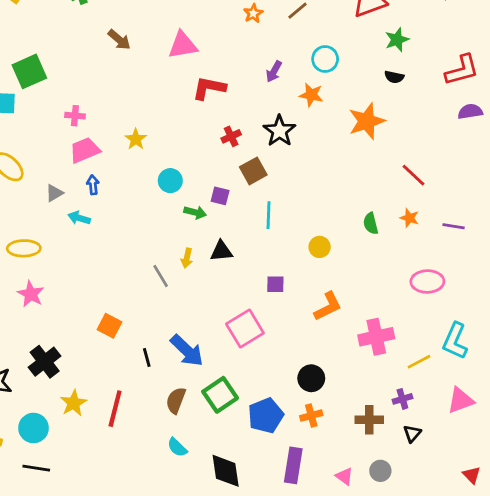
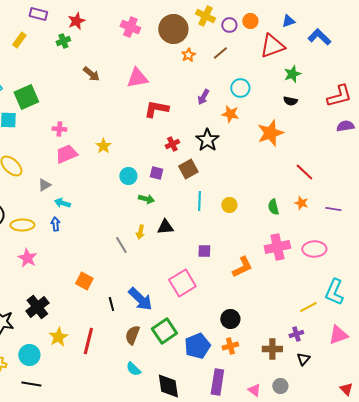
blue arrow: (93, 185) -> (55, 224), moved
purple square: (220, 196) -> (156, 173), moved
yellow circle: (320, 247) -> (229, 205), moved
pink cross: (376, 337) -> (277, 247), moved

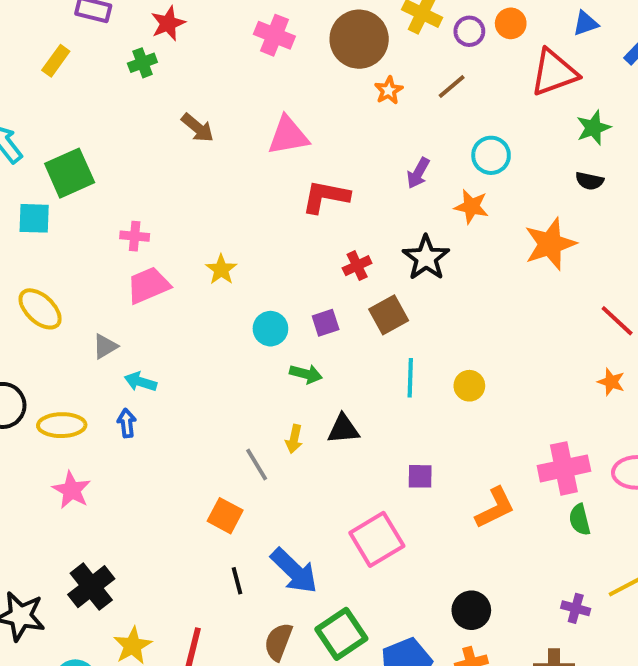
purple square: (156, 173) -> (326, 323), turned -32
green semicircle: (273, 207) -> (580, 520), moved
orange square: (84, 281) -> (225, 516), moved
purple cross: (296, 334) -> (576, 608), moved, turned 32

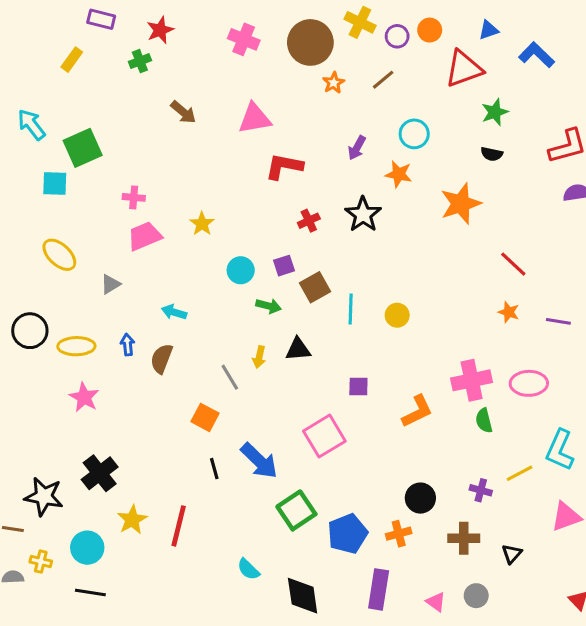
brown square: (389, 315) -> (315, 287), moved
cyan arrow: (140, 382) -> (174, 312), moved
black circle: (471, 610) -> (420, 498), moved
brown semicircle: (278, 642) -> (162, 359), moved

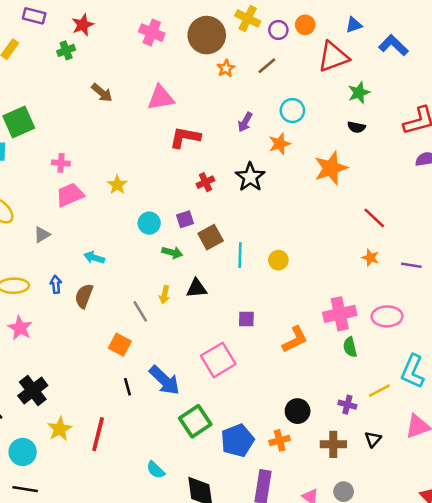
orange star: (399, 174) -> (280, 144), turned -30
black triangle: (512, 554) -> (373, 439), moved

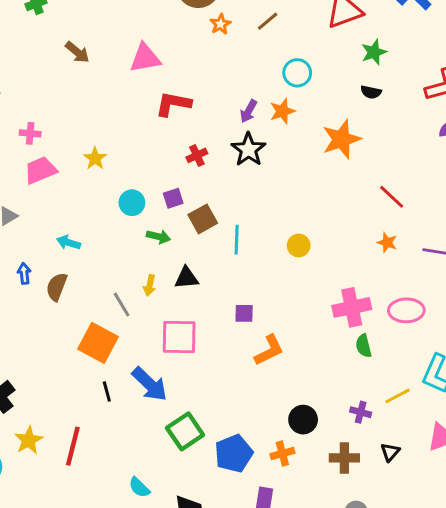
purple arrow: (245, 122) -> (248, 111), moved
yellow circle: (278, 260) -> (299, 245), moved
orange L-shape: (295, 339) -> (269, 350), moved
orange square: (120, 345) -> (98, 343), size x1.5
pink square: (218, 360) -> (179, 337), moved, turned 32

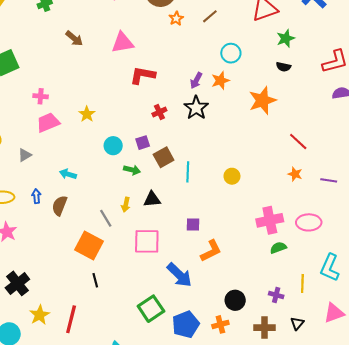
green semicircle: (364, 346) -> (278, 248), turned 84
blue arrow: (150, 384) -> (179, 275), moved
yellow line: (397, 396) -> (302, 283), turned -60

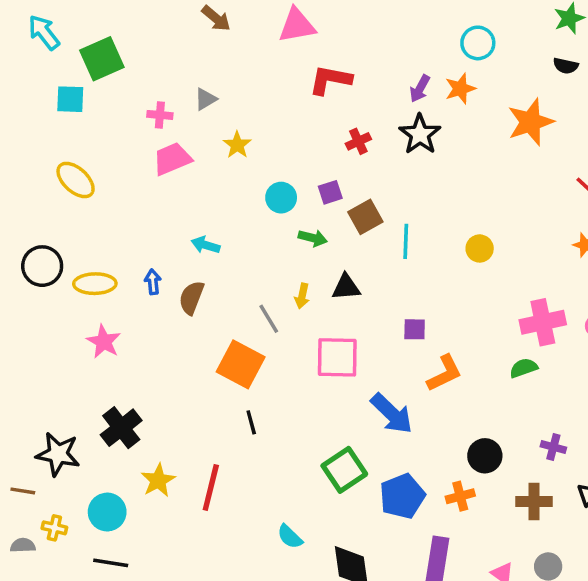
gray triangle: (25, 155) -> (206, 99), moved
green semicircle: (278, 248) -> (523, 368), moved

